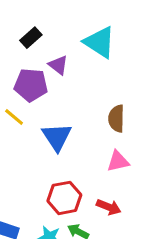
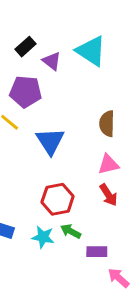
purple triangle: (58, 65) -> (52, 61), moved
red arrow: (109, 207) -> (108, 195), moved, turned 35

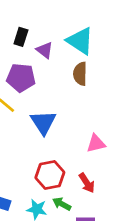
black rectangle: (26, 47) -> (21, 37), turned -30
brown semicircle: (107, 124) -> (80, 74), moved
red arrow: (108, 195) -> (87, 183), moved

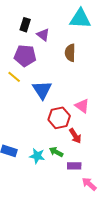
cyan triangle: (80, 41) -> (80, 19), moved, turned -30
pink triangle: (96, 143) -> (82, 106), turned 49
red hexagon: (50, 175) -> (59, 118), moved

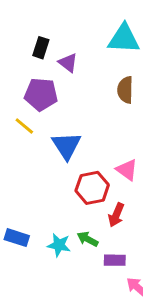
brown semicircle: (70, 53) -> (125, 90), moved
red arrow: (75, 136) -> (116, 215), turned 56

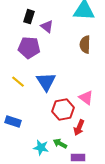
yellow line: (24, 126) -> (18, 82), moved
blue rectangle: (17, 238) -> (13, 122), moved

